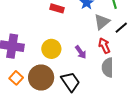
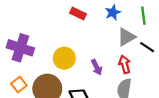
black line: (121, 28) -> (147, 47), turned 64

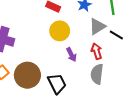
yellow circle: (64, 58) -> (60, 31), moved

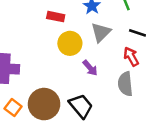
gray triangle: (97, 26) -> (101, 32), moved
red arrow: (97, 51) -> (131, 57), moved

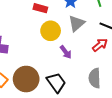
red arrow: (131, 57) -> (100, 45), turned 77
gray semicircle: (125, 84) -> (95, 78), moved

